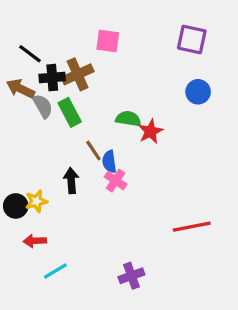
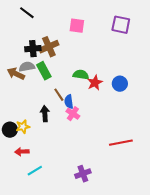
pink square: (108, 41) -> (77, 26), moved
black line: (30, 54) -> (27, 13), moved
brown arrow: (20, 89) -> (16, 74), moved
blue circle: (198, 92) -> (120, 84), moved
gray semicircle: (43, 106) -> (27, 67), turned -70

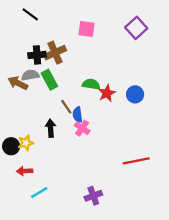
purple square: (121, 25) -> (136, 28), turned 36

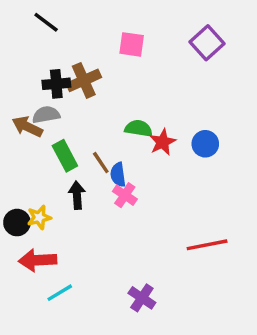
green rectangle: (49, 80) -> (65, 156), moved
red arrow: (25, 171) -> (38, 260), size x1.5
purple cross: (93, 196) -> (142, 298), turned -36

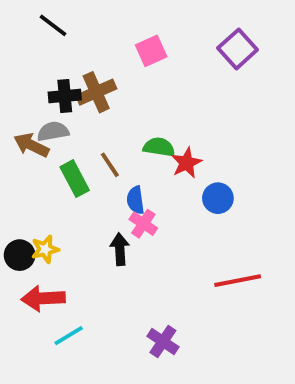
pink square: (132, 44) -> (151, 51), turned -32
blue circle: (205, 144) -> (218, 198), moved
brown line: (101, 163) -> (110, 165), moved
black arrow: (77, 195) -> (120, 249), moved

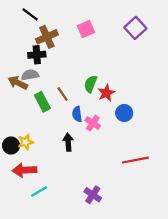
brown cross: (96, 92) -> (47, 37), moved
green semicircle: (159, 147) -> (91, 84), turned -78
pink cross: (143, 224) -> (93, 123), moved

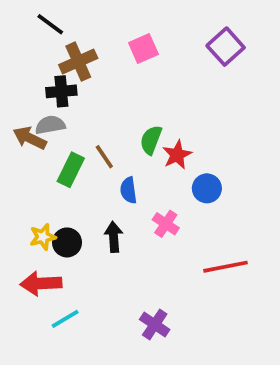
green rectangle: (42, 102) -> (71, 170), turned 54
pink cross: (93, 123) -> (166, 224), moved
black circle: (11, 146) -> (67, 242), moved

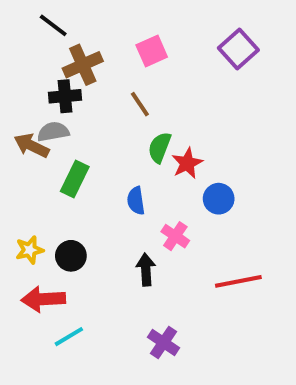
brown line: (104, 157) -> (140, 104), moved
yellow star: (43, 237) -> (30, 250), moved
black arrow: (114, 237) -> (146, 270), moved

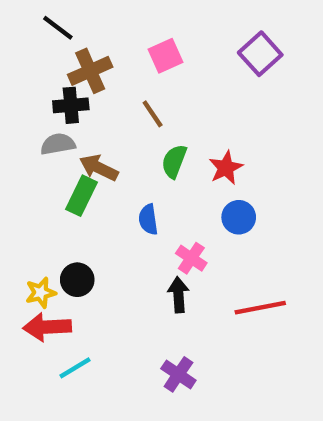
brown arrow: (32, 146) -> (99, 168), moved
red star: (187, 163) -> (226, 168), moved
yellow star: (30, 250) -> (41, 293), moved
black arrow: (146, 270) -> (178, 295), moved

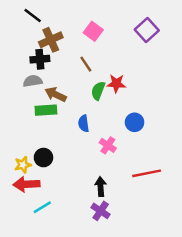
pink square: (166, 56) -> (93, 31), turned -30
red star: (226, 168) -> (116, 83), moved, turned 30
green rectangle: (82, 196) -> (46, 110), turned 60
black arrow: (178, 295) -> (101, 187), moved

